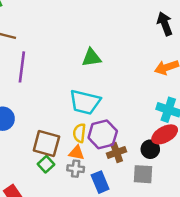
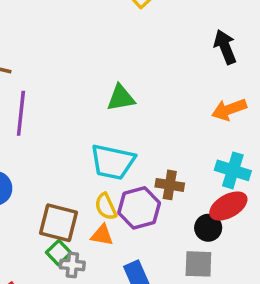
yellow semicircle: (79, 133) -> (106, 207), turned -30
brown cross: (117, 152) -> (170, 185), moved, turned 30
gray cross: (76, 169) -> (72, 265), moved

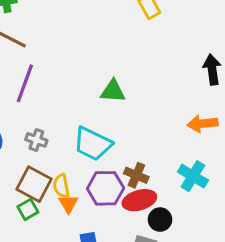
red ellipse: (228, 206) -> (139, 200), moved
yellow semicircle: (106, 207) -> (61, 186), moved
orange triangle: (102, 235) -> (68, 204), turned 35
gray cross: (72, 265) -> (36, 140), moved

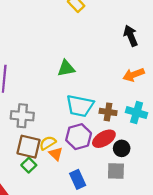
gray cross: (36, 140) -> (22, 116), size x1.5
cyan trapezoid: (93, 144) -> (80, 106), moved
brown cross: (136, 175) -> (108, 112), moved
yellow semicircle: (61, 186) -> (48, 143), turned 84

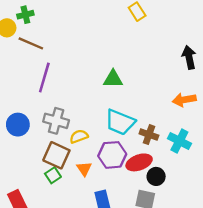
yellow semicircle: (48, 143) -> (79, 136), moved

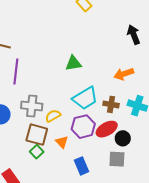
orange arrow: (184, 100) -> (124, 74), moved
cyan trapezoid: (120, 122) -> (85, 98), turned -44

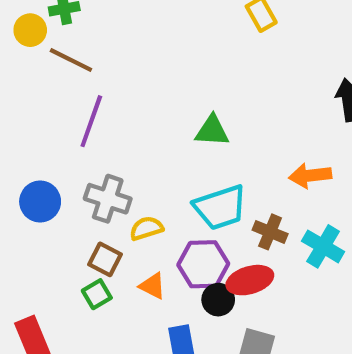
brown square: (37, 135) -> (105, 259), size x0.7
black circle: (123, 138) -> (218, 300), moved
orange triangle: (62, 142) -> (152, 286), turned -32

